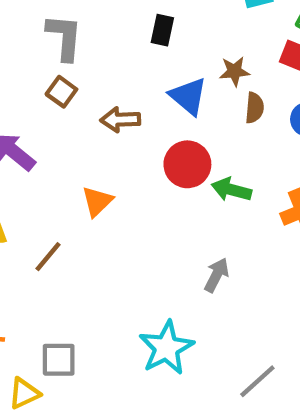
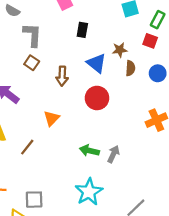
brown arrow: (120, 120) -> (62, 76), turned -84
green arrow: (231, 190) -> (89, 151), moved

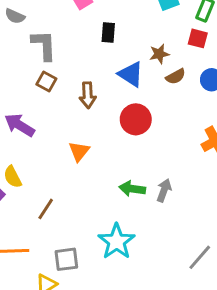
brown semicircle: (130, 68) -> (176, 76), turned 64
brown line: (27, 147) -> (46, 209), moved
cyan star: (89, 192) -> (116, 242), moved

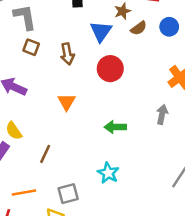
blue triangle: (131, 74) -> (101, 31), turned 40
gray arrow: (164, 190) -> (162, 114), moved
cyan star: (116, 242) -> (108, 173), size x0.7

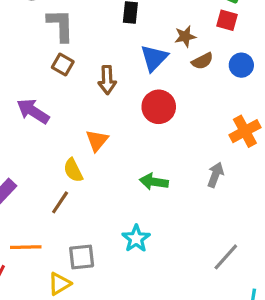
yellow semicircle: (14, 131) -> (73, 170), moved

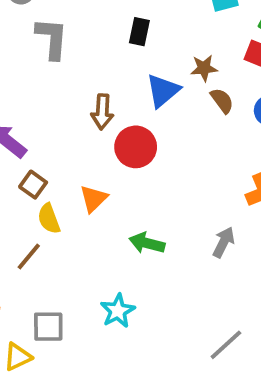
brown semicircle: (202, 61) -> (222, 101), turned -105
brown square: (63, 65) -> (33, 185), moved
red circle: (159, 107) -> (136, 147), moved
orange triangle: (97, 140) -> (93, 199), moved

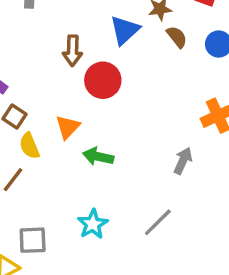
green arrow: (147, 243) -> (98, 156), moved
gray line: (226, 345) -> (158, 222), moved

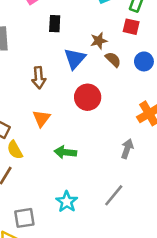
red circle: (103, 80) -> (88, 97), moved
orange triangle: (68, 127) -> (41, 118), moved

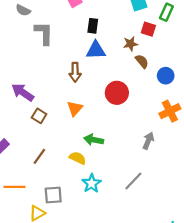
red square: (131, 27) -> (148, 29), moved
blue triangle: (75, 59) -> (96, 50), moved, turned 42
blue circle: (144, 61) -> (166, 76), moved
yellow semicircle: (15, 150) -> (78, 158), moved, turned 140

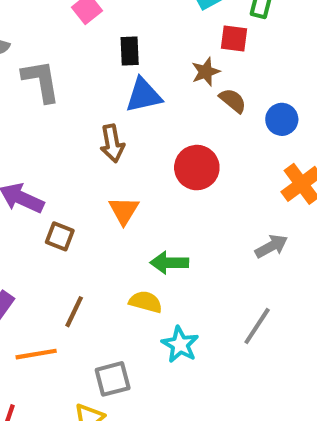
gray arrow: (148, 141) -> (271, 246), turned 49
orange line: (15, 187) -> (36, 354), moved

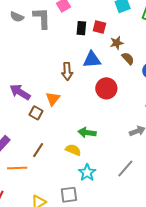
red square: (234, 38) -> (99, 27), moved
gray L-shape: (41, 81) -> (42, 18), moved
blue triangle: (143, 95) -> (92, 60), moved
orange triangle: (124, 211) -> (53, 99), moved
gray square: (113, 379) -> (69, 195), moved

